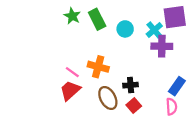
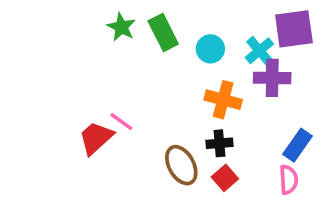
orange cross: (98, 67) -> (223, 100), moved
red trapezoid: (70, 90) -> (96, 138), moved

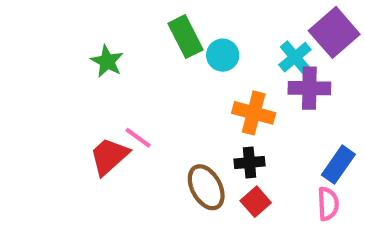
green star: (121, 27) -> (107, 61), moved
purple square: (294, 29) -> (334, 32), turned -33
cyan circle: (210, 49) -> (223, 55), moved

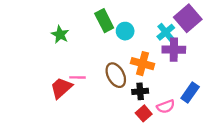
pink line: (138, 138) -> (77, 77), turned -35
brown ellipse: (206, 187) -> (116, 75), moved
pink semicircle: (328, 204) -> (166, 107), moved, turned 72

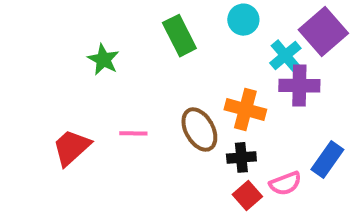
cyan circle: (125, 31) -> (243, 20), moved
red trapezoid: (61, 88) -> (71, 147), moved

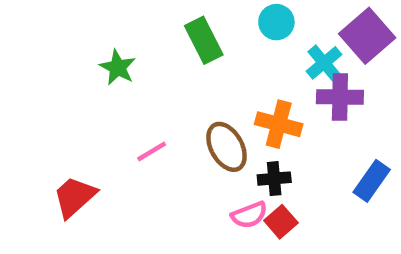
pink line: (133, 133) -> (152, 151), turned -32
red trapezoid: (71, 147) -> (75, 197), moved
pink semicircle: (285, 183) -> (249, 215), moved

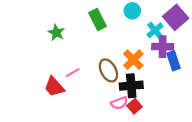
orange cross: (279, 124) -> (133, 60), turned 30
black cross: (274, 179) -> (131, 86), size x1.5
blue rectangle: (372, 181) -> (173, 61), moved, turned -54
red trapezoid: (75, 197) -> (54, 87), moved, turned -90

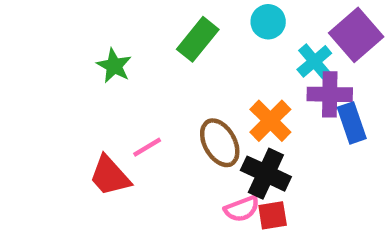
green rectangle: (98, 20) -> (198, 39), turned 66
black cross: (131, 86) -> (266, 174), turned 30
red square: (134, 106) -> (273, 215), turned 32

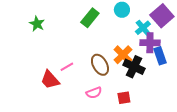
green star: (114, 66) -> (37, 24), moved
black cross: (266, 174) -> (134, 67), moved
pink semicircle: (242, 209) -> (94, 93), moved

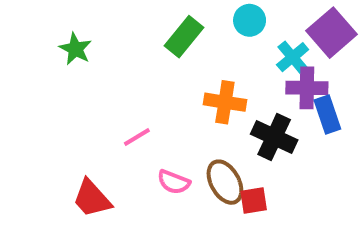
orange cross: (123, 55) -> (225, 102), moved, turned -36
brown ellipse: (100, 65) -> (225, 182), moved
red trapezoid: (50, 80) -> (92, 198), moved
pink semicircle: (94, 93) -> (174, 182), moved, turned 42

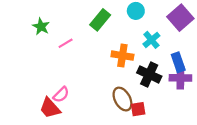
cyan cross: (293, 57) -> (151, 40), moved
purple cross: (307, 88) -> (180, 78), moved
pink line: (137, 137) -> (66, 43), moved
pink semicircle: (174, 182) -> (61, 95), moved, turned -66

